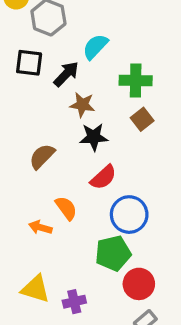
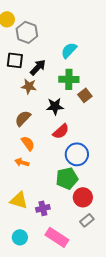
cyan semicircle: (95, 47) -> (69, 50), moved
green cross: (136, 80) -> (69, 79), moved
brown star: (82, 105) -> (29, 86), moved
orange semicircle: (66, 208) -> (28, 143), moved

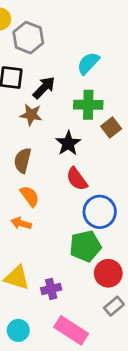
black star: (55, 106) -> (68, 143), turned -30
brown semicircle: (23, 118) -> (23, 160), turned -30
red semicircle: (61, 131) -> (77, 179), turned 96

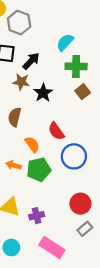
green cross: (88, 105) -> (76, 66), moved
black star: (68, 143) -> (43, 93), moved
orange semicircle: (30, 196) -> (32, 144), moved
green pentagon: (85, 246) -> (39, 170), moved

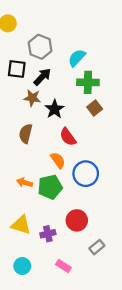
gray hexagon: (19, 23) -> (40, 47), moved
red semicircle: (56, 131) -> (68, 137), moved
orange semicircle: (32, 144) -> (58, 160), moved
red circle: (80, 204) -> (77, 220), moved
pink rectangle: (52, 247) -> (63, 266), size x0.6

